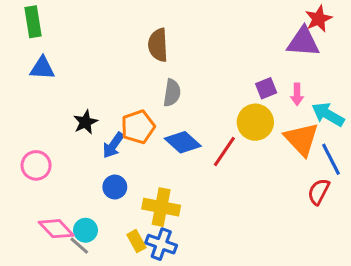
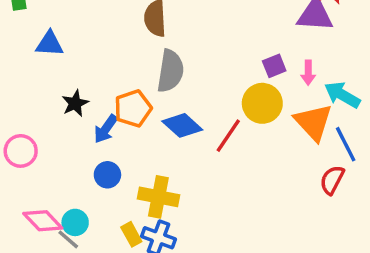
blue triangle: (42, 68) -> (50, 44), moved
gray semicircle: (172, 93) -> (170, 71), size x1.4

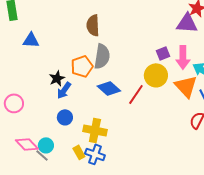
pink arrow: (308, 73) -> (183, 57), size x1.6
black star: (75, 103) -> (57, 78), moved
orange pentagon: (133, 108) -> (82, 66), moved

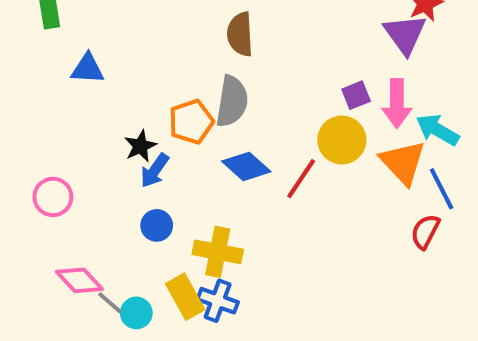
purple triangle: (187, 23) -> (405, 34), turned 50
brown semicircle: (93, 25) -> (240, 34), moved
cyan circle: (46, 145) -> (136, 313), moved
yellow rectangle: (79, 152) -> (185, 297), size x1.5

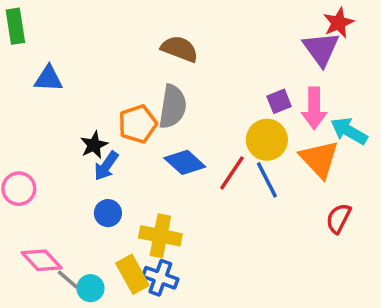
brown semicircle: (240, 34) -> (180, 49), turned 114
blue line: (442, 189) -> (267, 180), moved

